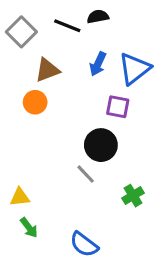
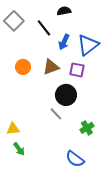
black line: (67, 26) -> (44, 28), moved, turned 30
brown triangle: (47, 70) -> (51, 67), moved
blue semicircle: (84, 244) -> (75, 159), moved

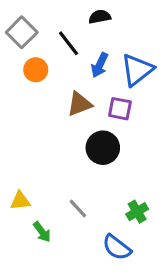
orange circle: (23, 67) -> (36, 70), moved
gray line: (56, 114) -> (78, 209), moved
green cross: (87, 128) -> (137, 212), moved
green arrow: (19, 149) -> (42, 232), moved

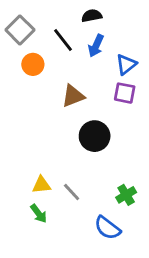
blue arrow: (100, 65) -> (96, 46), moved
blue triangle: (137, 70) -> (126, 64), size x0.7
purple square: (120, 109) -> (125, 93), moved
yellow triangle: (20, 201) -> (41, 185), moved

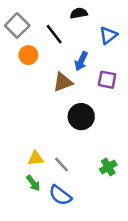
blue arrow: (96, 46) -> (81, 61), moved
blue triangle: (126, 64) -> (108, 35), moved
blue semicircle: (107, 228) -> (60, 195), moved

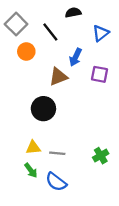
black circle: (81, 117) -> (43, 109), moved
gray line: (62, 165) -> (57, 153), turned -42

